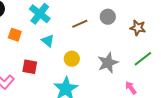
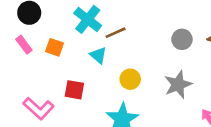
gray circle: (108, 17) -> (182, 39), moved
brown line: (80, 24) -> (116, 33), moved

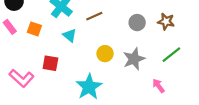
brown line: (116, 33) -> (94, 16), moved
yellow circle: (130, 79) -> (105, 54), moved

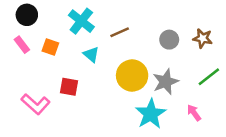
yellow circle: (105, 54) -> (132, 76), size x1.6
cyan star: (89, 87) -> (151, 114), moved

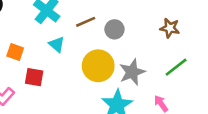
gray circle: (169, 40) -> (114, 29), moved
orange square: (50, 47) -> (15, 52), moved

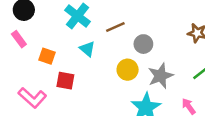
gray circle: (114, 29) -> (143, 44), moved
yellow circle: (98, 66) -> (128, 70), size x0.7

